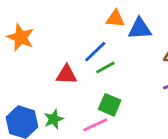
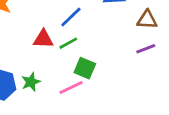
green line: (105, 67) -> (68, 43), moved

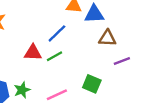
brown triangle: (147, 20) -> (107, 38), moved
green square: (85, 68) -> (92, 84), moved

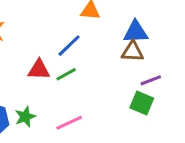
blue triangle: (94, 14) -> (136, 32), moved
green square: (92, 84) -> (142, 103), moved

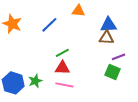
blue line: (69, 46) -> (49, 25), moved
red triangle: (39, 70) -> (62, 68), moved
pink line: (69, 123) -> (64, 85), turned 36

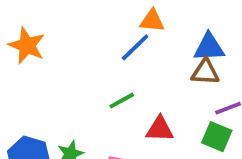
blue line: (49, 25) -> (135, 47), moved
red triangle: (62, 68) -> (160, 129), moved

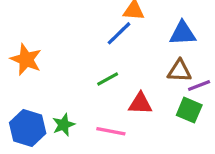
orange star: (27, 45) -> (26, 59), moved
brown triangle: (205, 72) -> (179, 71), moved

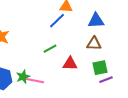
purple line: (199, 86) -> (106, 80), moved
green square: (189, 110) -> (100, 68), turned -35
pink line: (111, 131) -> (35, 81), moved

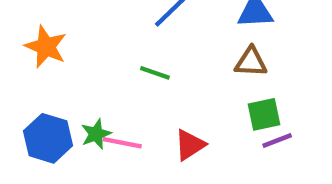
green line: (50, 49) -> (155, 73), turned 48
red triangle: (70, 64) -> (190, 145), moved, turned -35

